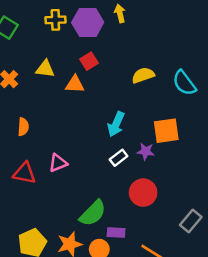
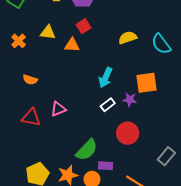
orange semicircle: (23, 127) -> (30, 80), turned 104

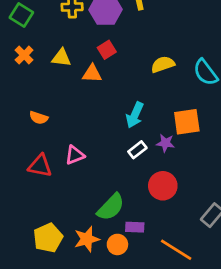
orange cross: (19, 41) -> (24, 55), moved

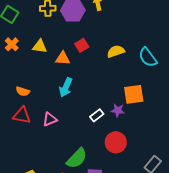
red square: (107, 50) -> (82, 45), moved
cyan arrow: (135, 115) -> (66, 87), moved
red triangle: (40, 166) -> (22, 115), moved

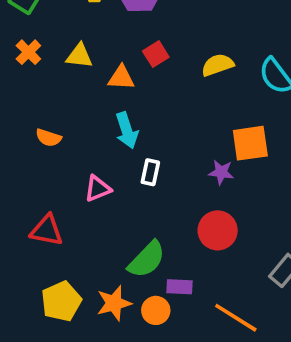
cyan arrow: (66, 87) -> (127, 130), turned -42
red triangle: (22, 115) -> (47, 230), moved
white rectangle: (97, 115) -> (150, 172), moved, turned -40

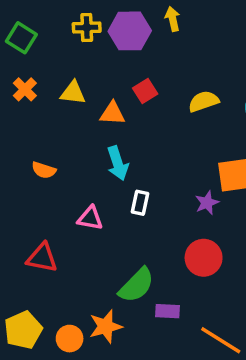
purple star: (221, 172) -> (207, 203), turned -30
pink triangle: (98, 189) -> (90, 218), turned 32
yellow pentagon: (61, 301) -> (23, 330), moved
orange circle: (156, 310) -> (70, 339), moved

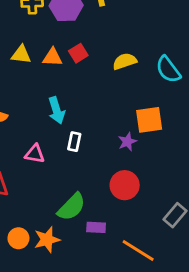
orange triangle: (112, 113) -> (52, 57), moved
orange circle: (70, 339) -> (18, 238), moved

